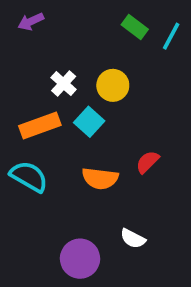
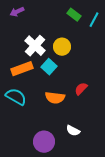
white cross: (64, 84) -> (35, 46), size x1.5

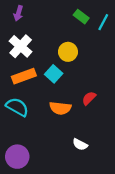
purple arrow: (17, 12) -> (18, 13), turned -48
white cross: (35, 46) -> (21, 46), moved
purple circle: (44, 142) -> (17, 157), moved

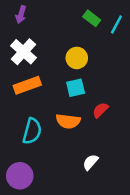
cyan square: (54, 74) -> (76, 88), moved, turned 35
cyan semicircle: (17, 107) -> (32, 131), moved, turned 75
white semicircle: (80, 144) -> (90, 162), turned 104

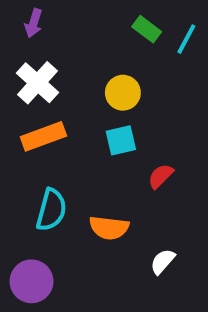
orange semicircle: (68, 121) -> (109, 228), moved
white semicircle: (90, 162) -> (163, 261), moved

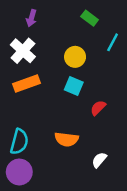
purple arrow: (34, 23) -> (31, 18), moved
cyan line: (186, 39) -> (113, 42), moved
cyan square: (121, 140) -> (74, 86), turned 36
cyan semicircle: (51, 210) -> (19, 142), moved

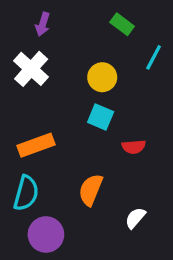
orange rectangle: (27, 84) -> (36, 145), moved
red semicircle: (98, 108) -> (134, 147), turned -140
orange semicircle: (67, 139) -> (91, 190), turned 105
purple circle: (19, 172) -> (46, 234), moved

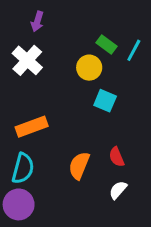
green rectangle: (122, 24) -> (106, 45), moved
cyan square: (101, 117) -> (105, 101), moved
red semicircle: (134, 147) -> (117, 157), moved, turned 72
purple circle: (46, 234) -> (19, 204), moved

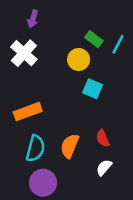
cyan semicircle: (23, 168) -> (35, 148), moved
purple circle: (19, 204) -> (43, 183), moved

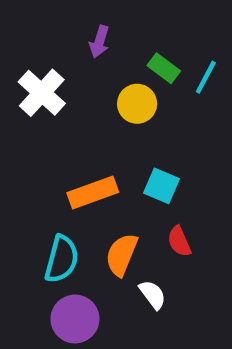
purple arrow: (33, 19) -> (99, 42), moved
cyan square: (93, 89) -> (161, 186), moved
orange rectangle: (28, 112) -> (93, 193), moved
white semicircle: (104, 167) -> (153, 295), moved, turned 102

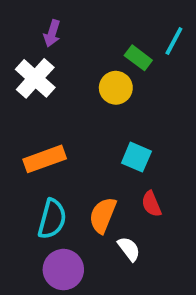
purple arrow: (99, 42) -> (52, 33), moved
cyan line: (206, 77) -> (174, 41), moved
orange rectangle: (93, 193) -> (45, 159), moved

